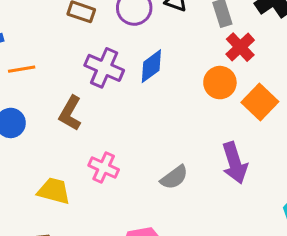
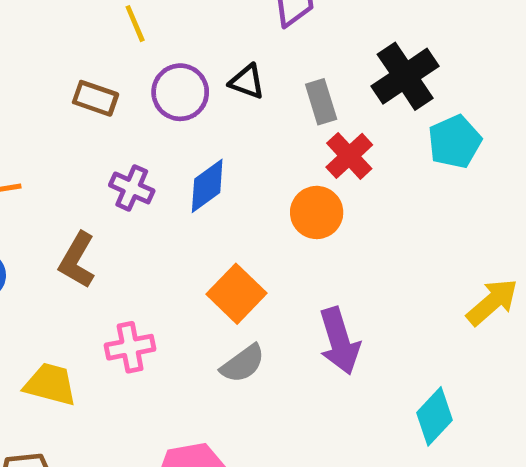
purple cross: (104, 68) -> (132, 188), size x0.7
orange square: (260, 102) -> (237, 294), moved
pink cross: (104, 167) -> (130, 347), turned -36

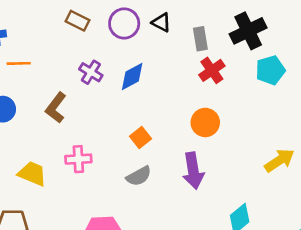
orange circle: (317, 212) -> (205, 122), moved
orange square: (237, 294) -> (140, 137), size x0.7

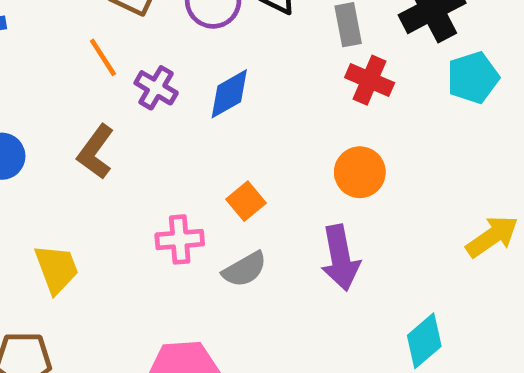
orange line: (19, 63) -> (103, 57), moved, turned 60
red cross: (212, 70) -> (370, 80), turned -30
pink cross: (78, 159) -> (180, 239), moved
yellow trapezoid: (32, 174) -> (56, 269), turned 48

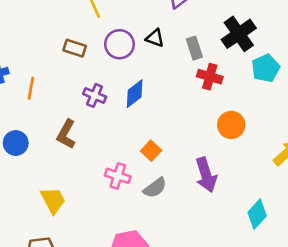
orange line: (103, 57) -> (31, 88), moved, turned 50
orange circle: (360, 172) -> (231, 125), moved
pink cross: (180, 239) -> (118, 176), turned 30

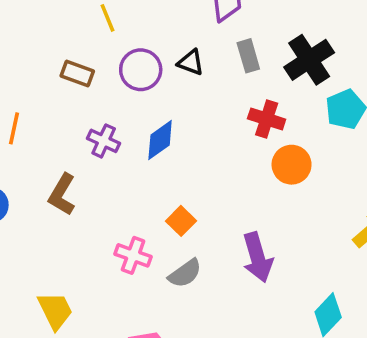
gray rectangle: (194, 48) -> (248, 56), moved
orange circle: (231, 125) -> (292, 165), moved
yellow trapezoid: (53, 200) -> (55, 311), moved

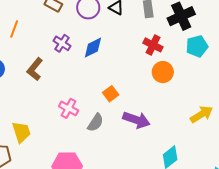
orange square: (181, 221) -> (111, 94), moved
purple arrow: (258, 257) -> (136, 120), turned -64
gray semicircle: (185, 273) -> (95, 123), turned -30

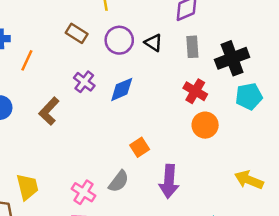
pink cross: (69, 108) -> (83, 192), moved
yellow arrow: (202, 114) -> (249, 180), turned -130
purple arrow: (136, 120) -> (169, 181), turned 72

